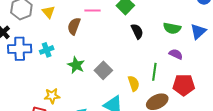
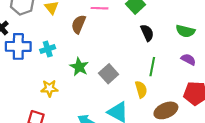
green line: (154, 72) -> (152, 67), moved
yellow star: (52, 96) -> (49, 88), moved

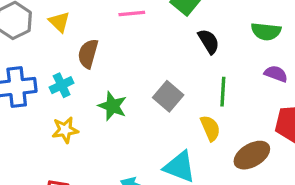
brown semicircle: (79, 24) -> (88, 54), moved
gray square: (109, 74) -> (168, 96), moved
yellow star: (49, 88) -> (65, 130), moved

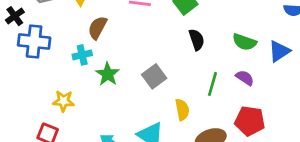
cyan cross: (62, 85) -> (82, 55), moved
green line: (223, 92) -> (212, 84), moved
yellow star: (65, 130) -> (63, 101), moved

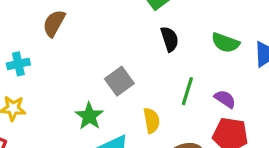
cyan cross: (82, 55) -> (18, 64), moved
green star: (108, 74) -> (89, 116), moved
purple semicircle: (245, 78) -> (225, 99), moved

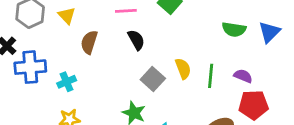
black semicircle: (170, 39) -> (136, 40), moved
yellow semicircle: (152, 121) -> (183, 69), moved

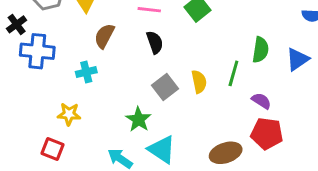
green semicircle: (234, 29) -> (261, 50), turned -100
green line: (211, 76) -> (233, 73), moved
cyan cross: (67, 82) -> (86, 72), moved

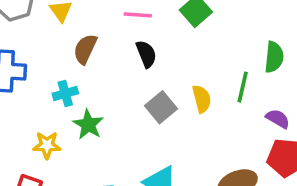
green star: (138, 119) -> (88, 124), moved

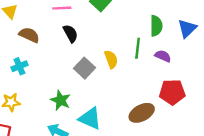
brown semicircle: (85, 49) -> (29, 35), turned 96
purple semicircle: (278, 119) -> (163, 56), moved
green star: (88, 124) -> (61, 100), moved

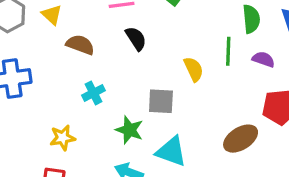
cyan cross: (19, 66) -> (93, 93), moved
gray square: (84, 68) -> (161, 101), moved, turned -36

